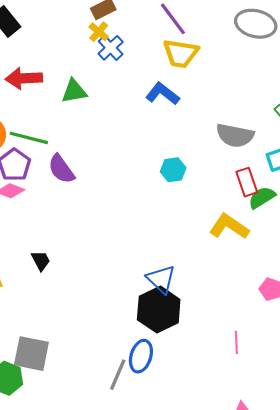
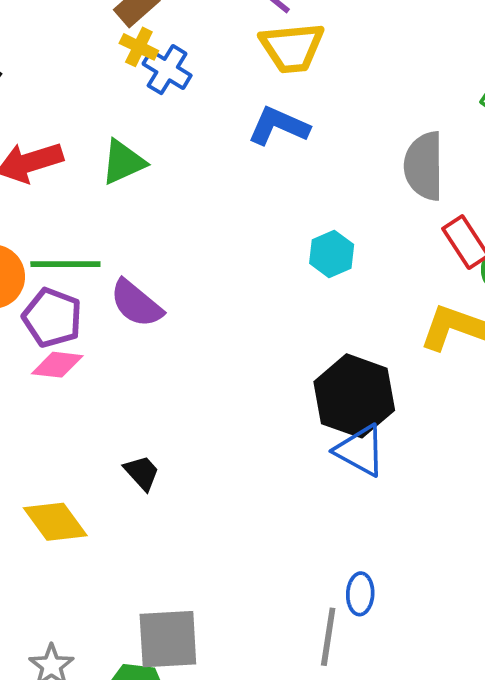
gray semicircle: (235, 135) -> (424, 166), turned 93
black hexagon: (159, 310) -> (354, 396), moved
blue ellipse: (141, 356) -> (360, 594), size x0.7

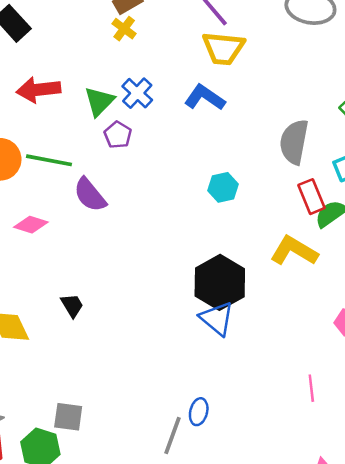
blue cross: (167, 70) -> (137, 93), moved
green triangle: (123, 162) -> (99, 101), turned -32
purple pentagon: (52, 318) -> (118, 135), moved, size x0.7
gray square: (168, 639) -> (68, 417), size x0.7

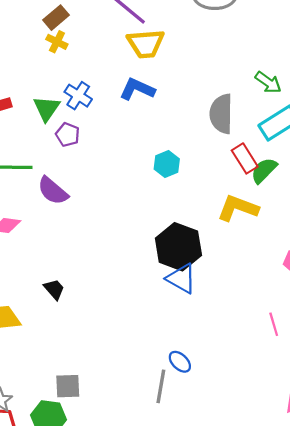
blue ellipse: (199, 412) -> (180, 362), turned -50

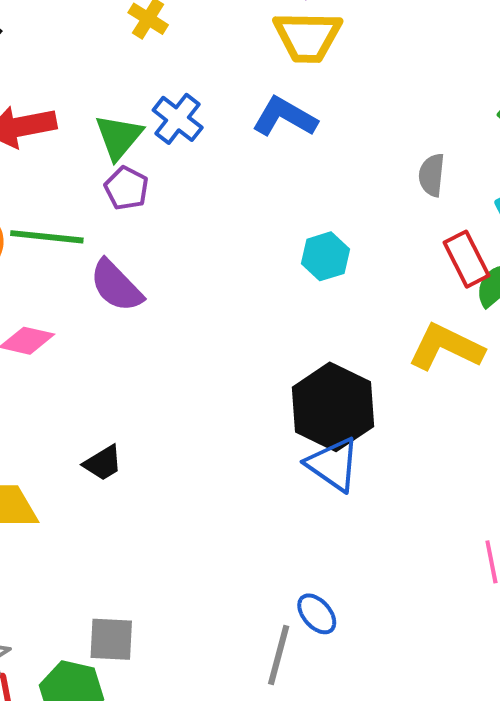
gray semicircle: (221, 114) -> (432, 175), size x0.6
purple pentagon: (68, 135) -> (126, 188), moved
black trapezoid: (54, 289) -> (103, 463), turned 95

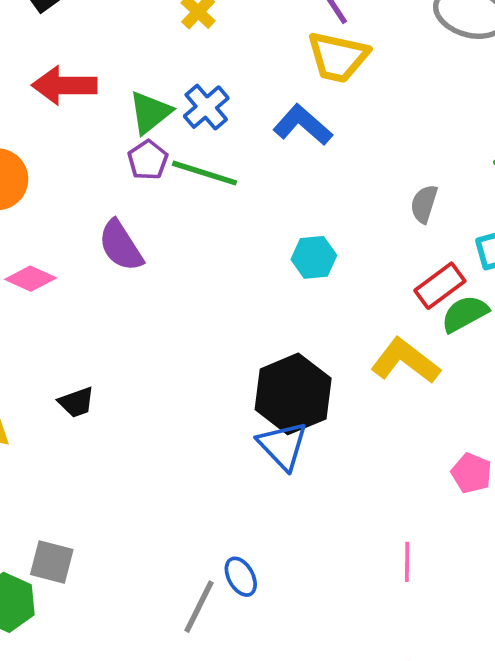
green line: (47, 237) -> (204, 173), moved
red rectangle: (466, 259) -> (440, 286), turned 69

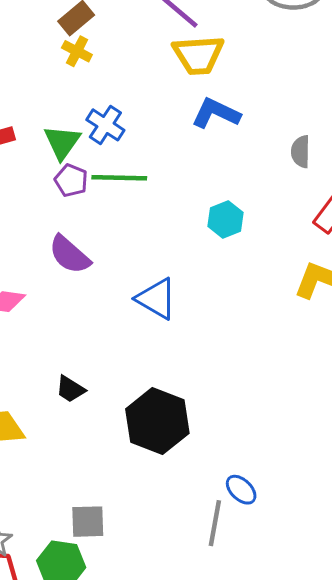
blue L-shape: (303, 125) -> (216, 113), moved
black hexagon: (293, 394) -> (157, 421), moved
black trapezoid: (76, 402) -> (70, 389), turned 68
blue triangle: (283, 446) -> (156, 299), moved

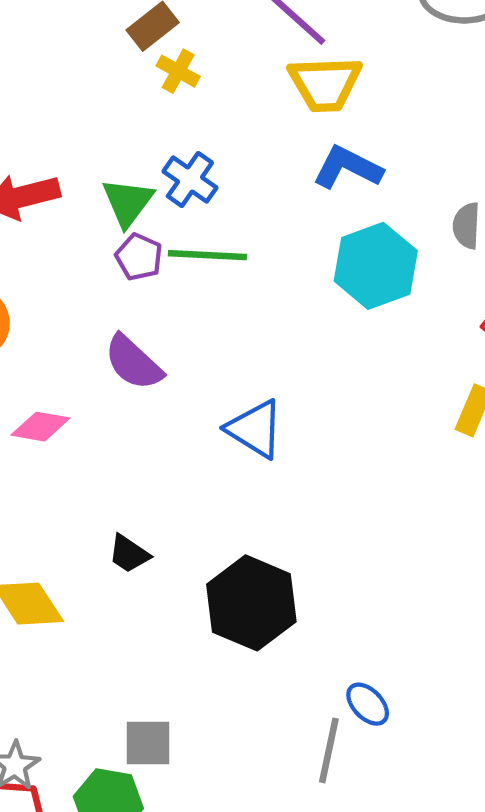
yellow cross: (77, 51) -> (178, 71), moved
cyan hexagon: (226, 219) -> (376, 266), moved, size x1.6

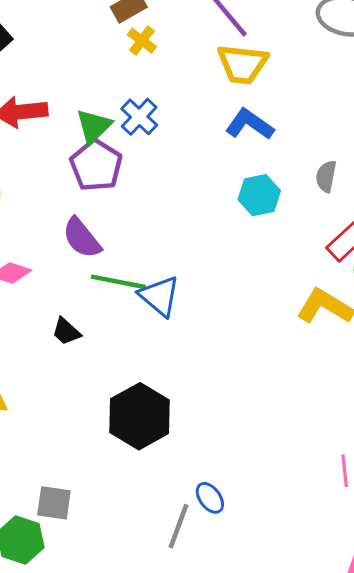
green line: (207, 255) -> (118, 282), moved
purple pentagon: (139, 257) -> (96, 165), size x1.6
cyan hexagon: (376, 266) -> (259, 195), size x0.7
black trapezoid: (129, 554) -> (66, 331), moved

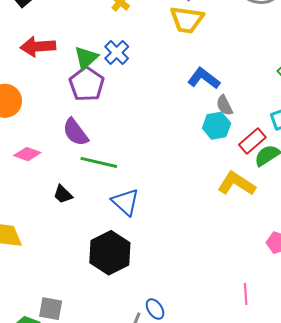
blue L-shape: (250, 124) -> (204, 78), moved
gray semicircle: (326, 176) -> (224, 105), moved, turned -40
cyan hexagon: (259, 195) -> (217, 126), moved
blue triangle: (159, 296) -> (125, 202), moved

